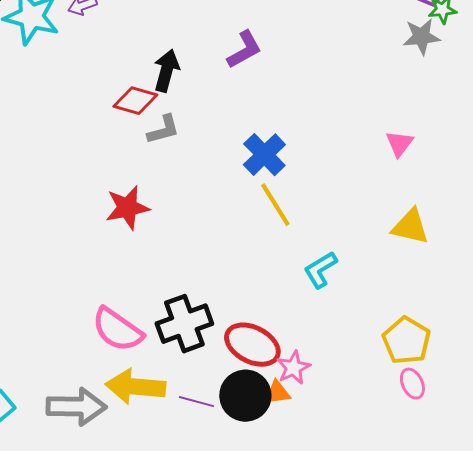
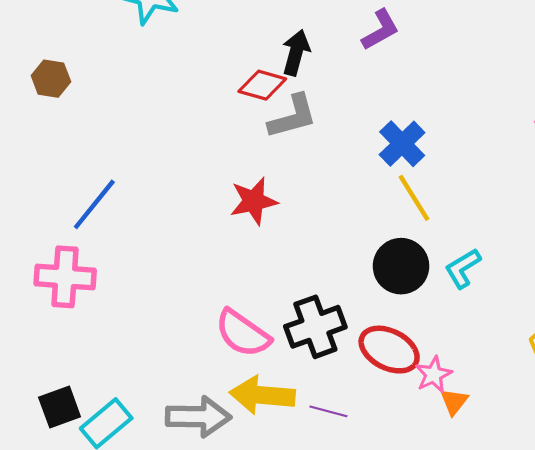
gray L-shape: (163, 130) -> (293, 117), size x1.4
orange triangle: (277, 393) -> (454, 402), moved, turned -44
black circle: (245, 396) -> (401, 266), moved

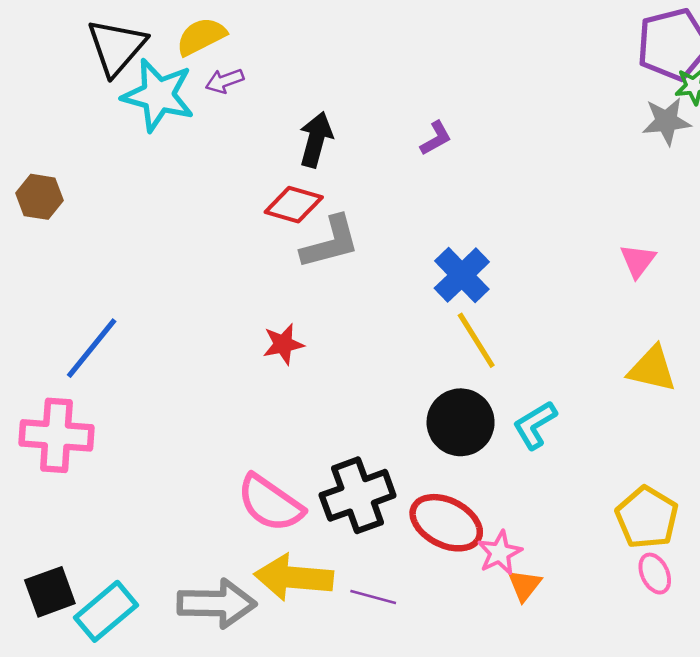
purple L-shape: (380, 30) -> (436, 138), size x0.7
black arrow: (296, 53) -> (316, 139), moved
red star: (254, 201) -> (283, 344), size x0.7

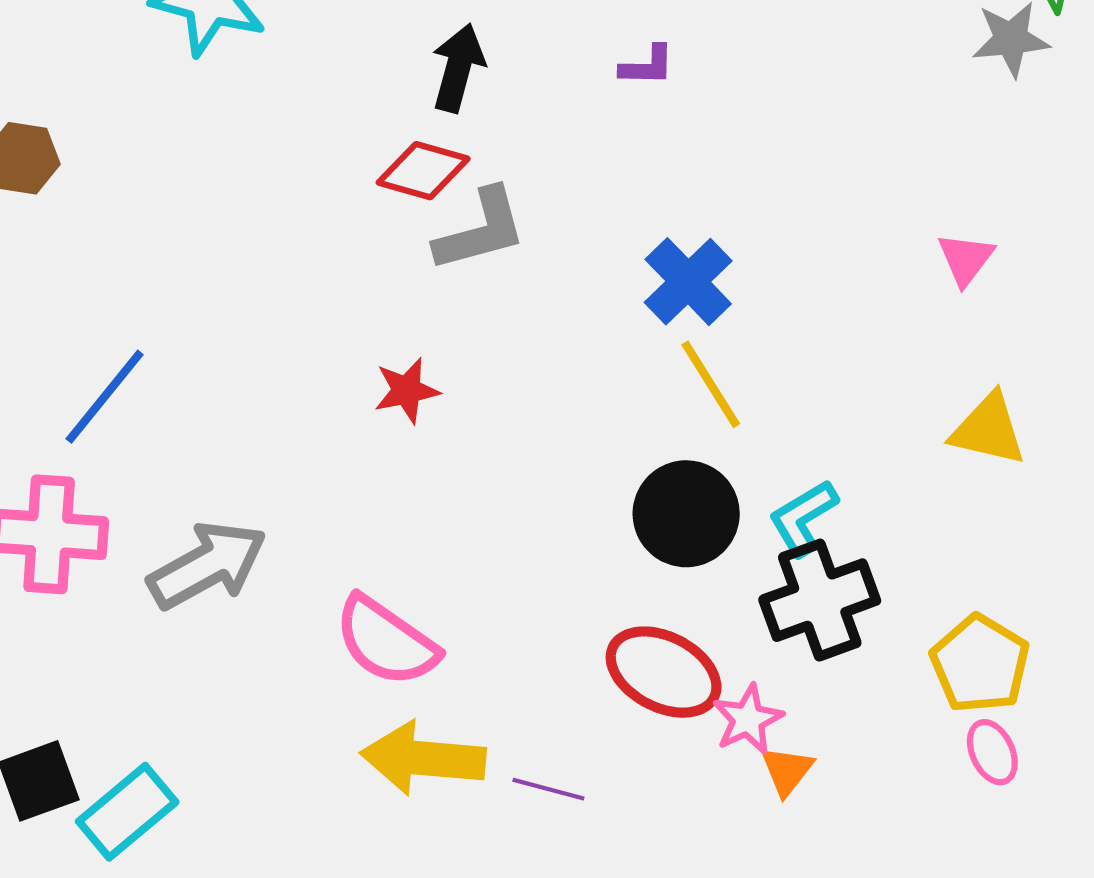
purple L-shape: (436, 138) -> (647, 66), turned 30
black cross: (358, 495) -> (820, 600), moved
gray arrow: (217, 604) -> (207, 565), moved, turned -30

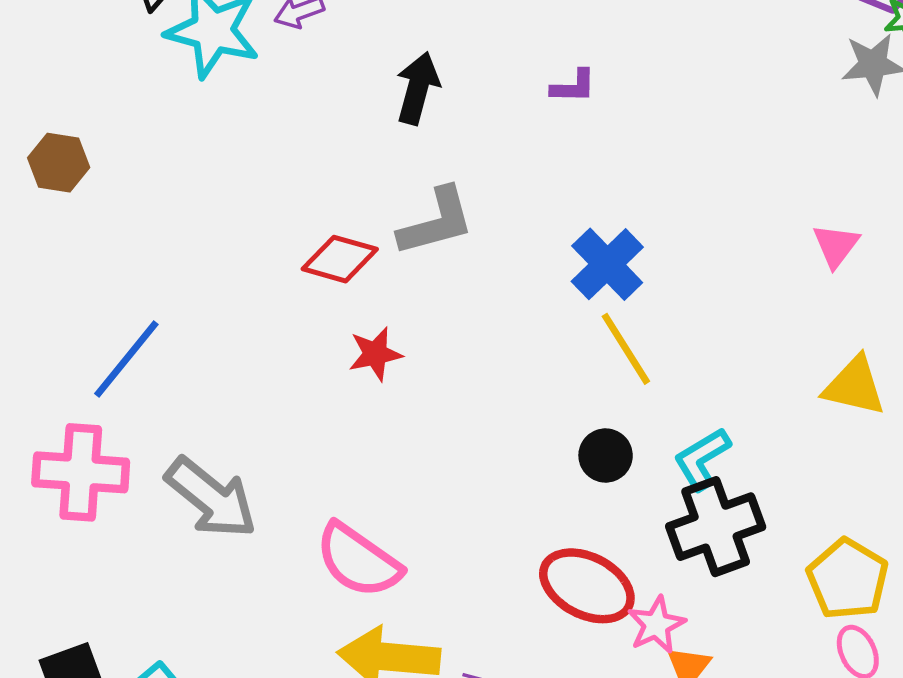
red diamond: (423, 171) -> (340, 259), moved
black circle: (686, 514) -> (606, 455), size x0.6
gray arrow: (207, 565) -> (211, 498), turned 68

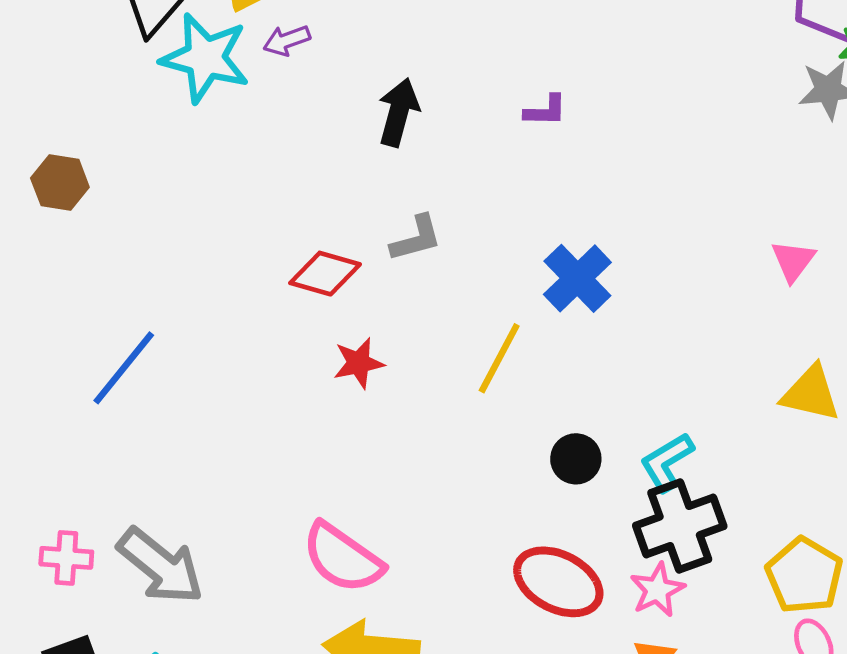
gray L-shape: (436, 222) -> (416, 238), size x0.7
yellow line: (626, 349) -> (499, 358), moved, turned 60
pink cross: (81, 472) -> (66, 558), moved, size x0.6
gray arrow: (211, 498) -> (161, 566), moved
pink star: (656, 625) -> (657, 590), moved

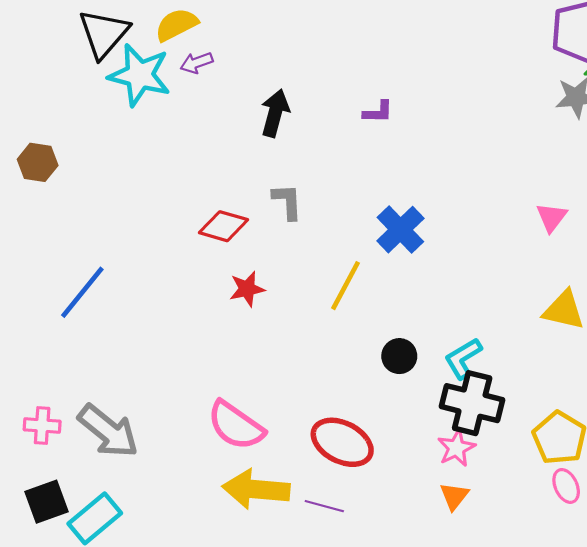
gray L-shape: (416, 238) -> (287, 202), turned -78
black cross: (680, 526) -> (472, 403), turned 34
red ellipse: (558, 582) -> (342, 442), moved

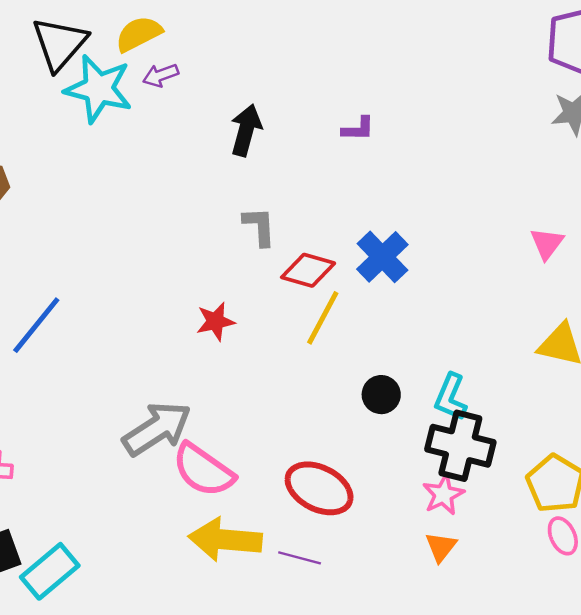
red diamond: (223, 226) -> (308, 270), moved
cyan L-shape: (463, 358) -> (451, 397), turned -36
gray arrow: (108, 431) -> (157, 429), moved, turned -72

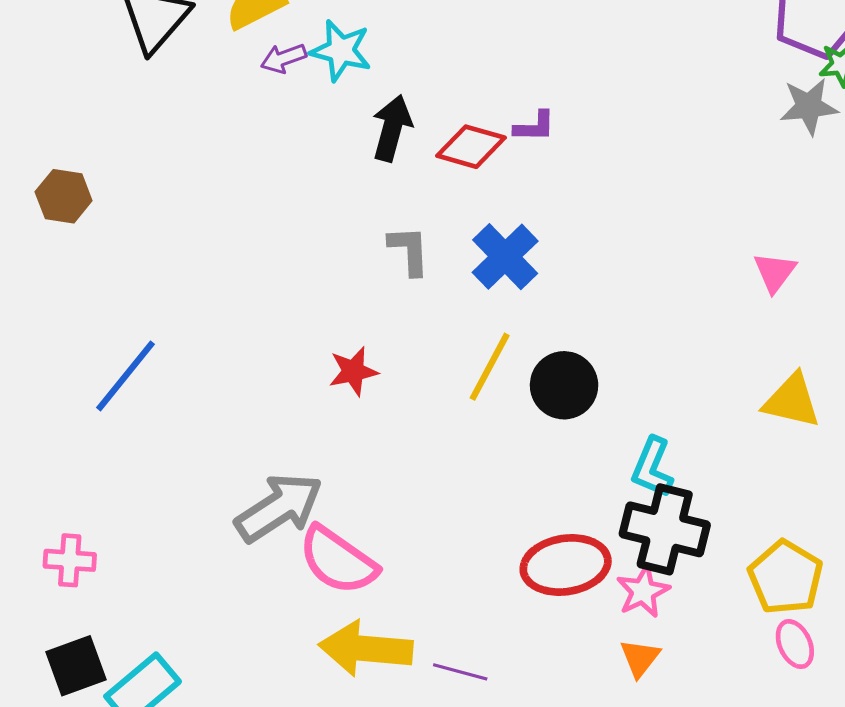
cyan star: (98, 89) -> (341, 51), moved, size x0.7
blue cross: (382, 257) -> (505, 257), moved
red diamond: (308, 270) -> (471, 147), moved
black circle: (381, 395) -> (564, 385), moved, size x1.4
red ellipse: (319, 488) -> (566, 565), moved, turned -36

